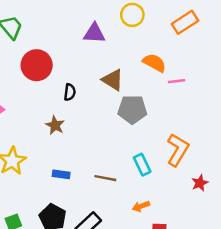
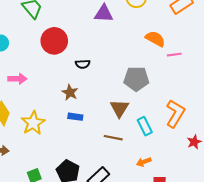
brown triangle: (113, 80) -> (119, 108), moved, turned 30
black semicircle: (70, 92) -> (83, 64), turned 80
blue rectangle: (61, 174) -> (75, 117), moved

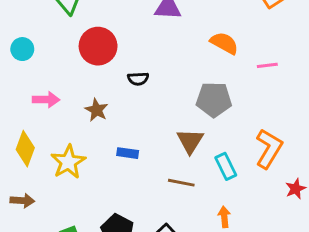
orange semicircle: (155, 39) -> (224, 43), moved
brown star: (70, 92) -> (97, 110), moved
orange arrow: (144, 162) -> (224, 217), turned 104

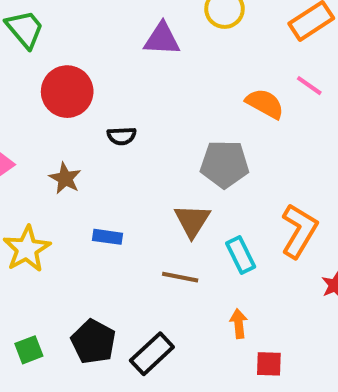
orange semicircle: (224, 43) -> (265, 104), moved
pink line: (267, 65) -> (309, 86), moved, turned 42

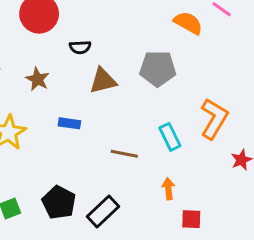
brown triangle: (192, 221) -> (103, 81), moved, turned 44

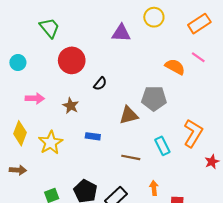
black semicircle: (80, 47) -> (100, 84), turned -48
brown triangle: (103, 81) -> (129, 115), moved
orange arrow: (168, 189) -> (154, 188), moved

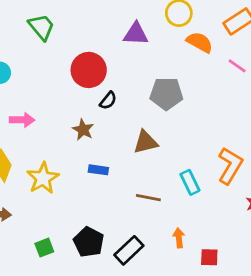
red circle: (72, 60) -> (89, 70), moved
orange semicircle: (175, 67) -> (200, 42), moved
gray pentagon: (154, 98) -> (166, 94), moved
brown star: (71, 106) -> (83, 130), moved

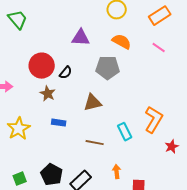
purple triangle: (136, 34) -> (81, 38), moved
orange semicircle: (200, 42) -> (122, 42), moved
red circle: (89, 70) -> (42, 66), moved

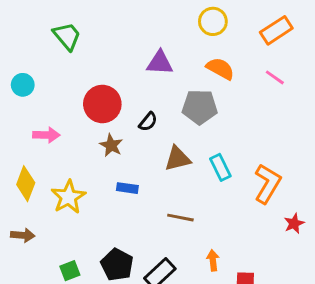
black semicircle: (66, 73) -> (148, 122), moved
cyan rectangle: (125, 132) -> (220, 167), moved

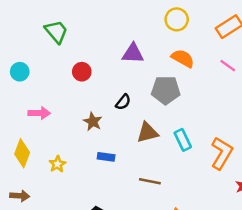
red circle: (102, 104) -> (82, 72), moved, size x0.6
yellow star: (68, 197) -> (57, 164), size x0.6

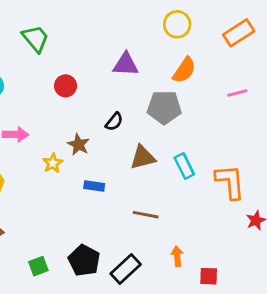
orange semicircle: (183, 58) -> (184, 70), turned 95
pink line: (228, 66) -> (237, 93), moved, turned -49
orange L-shape: (222, 153) -> (230, 182), turned -36
yellow star: (57, 164) -> (53, 163), moved

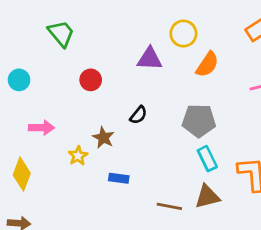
yellow circle: (177, 24) -> (183, 34), moved
gray pentagon: (164, 107) -> (199, 121), moved
brown triangle: (143, 157) -> (207, 197), moved

